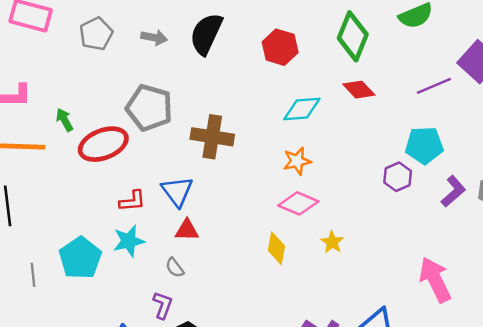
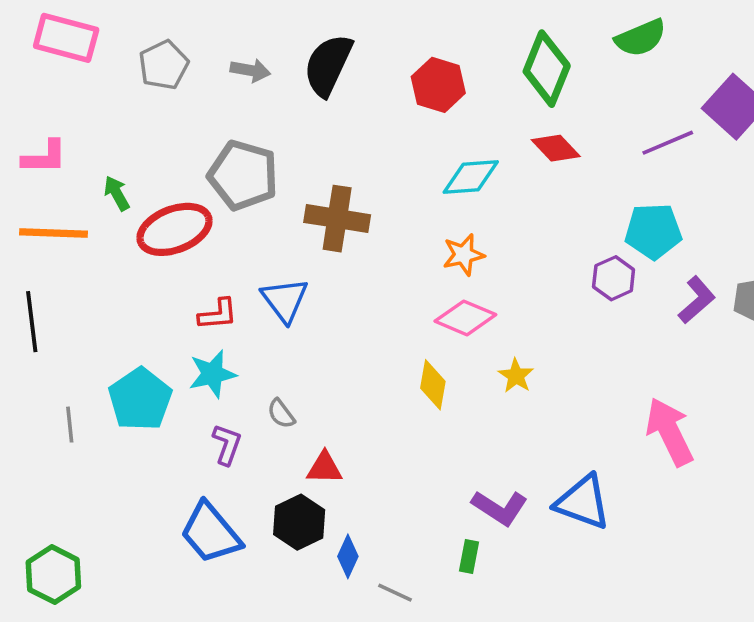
red triangle: (187, 230) -> (324, 468), moved
purple L-shape: (163, 305) -> (227, 444), moved

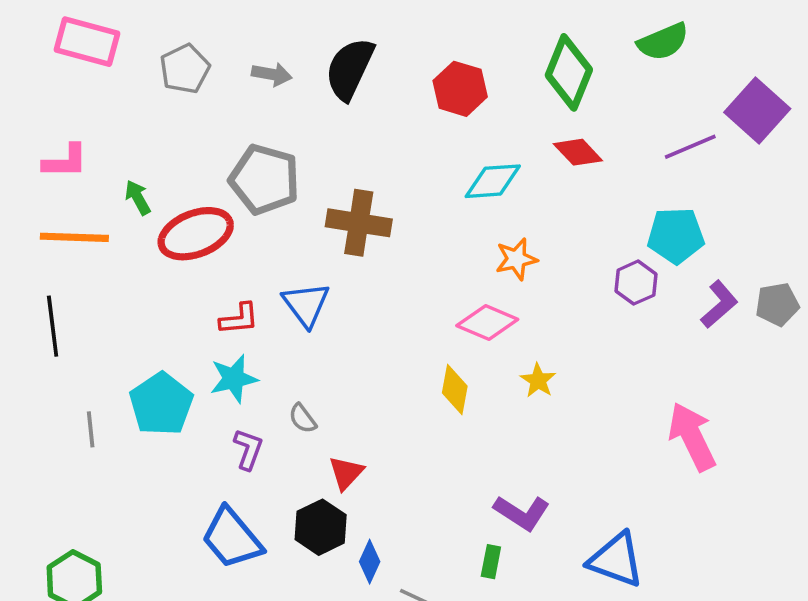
orange star: (464, 255) -> (516, 259), moved
red triangle: (324, 468) -> (346, 473), turned -48
blue triangle: (583, 502) -> (616, 560), moved

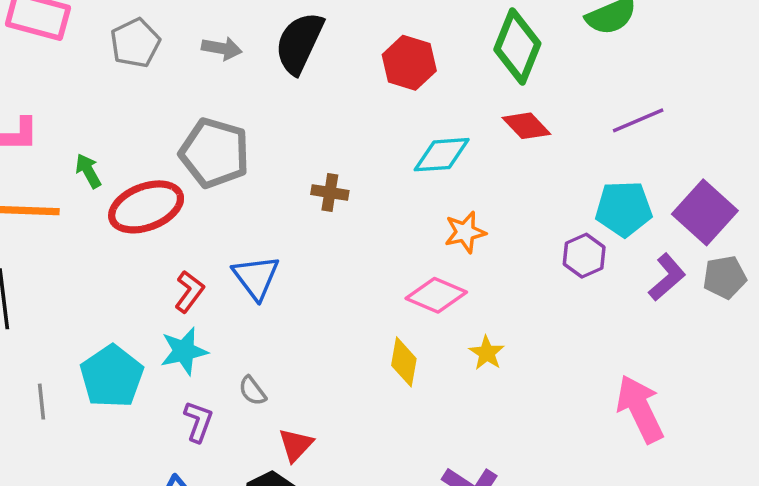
purple square: (757, 111) -> (705, 212), moved
brown cross: (359, 223) -> (330, 193), moved, size x0.6
red L-shape: (239, 319) -> (189, 292), turned -48

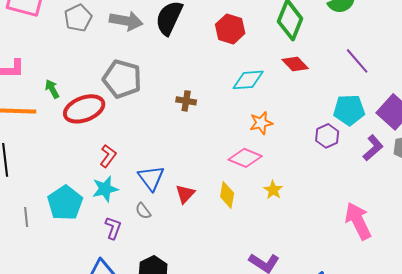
gray arrow: (222, 48) -> (126, 21), size x1.5
purple line: (638, 120) -> (357, 61), turned 72
blue triangle: (256, 277) -> (151, 178), moved
red triangle: (296, 445) -> (185, 194), moved

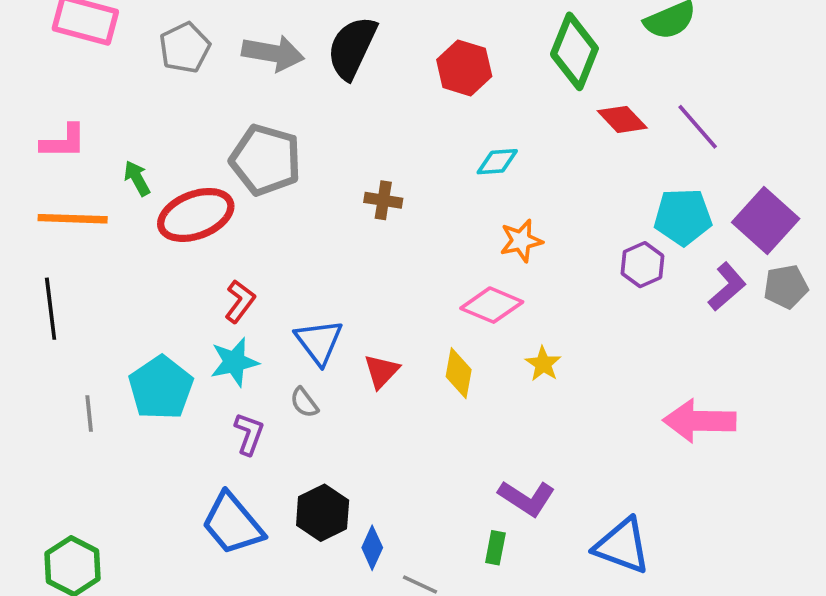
red diamond: (295, 64) -> (622, 119), moved
cyan diamond: (248, 80) -> (497, 162), size x0.7
pink arrow: (358, 221) -> (699, 421), turned -63

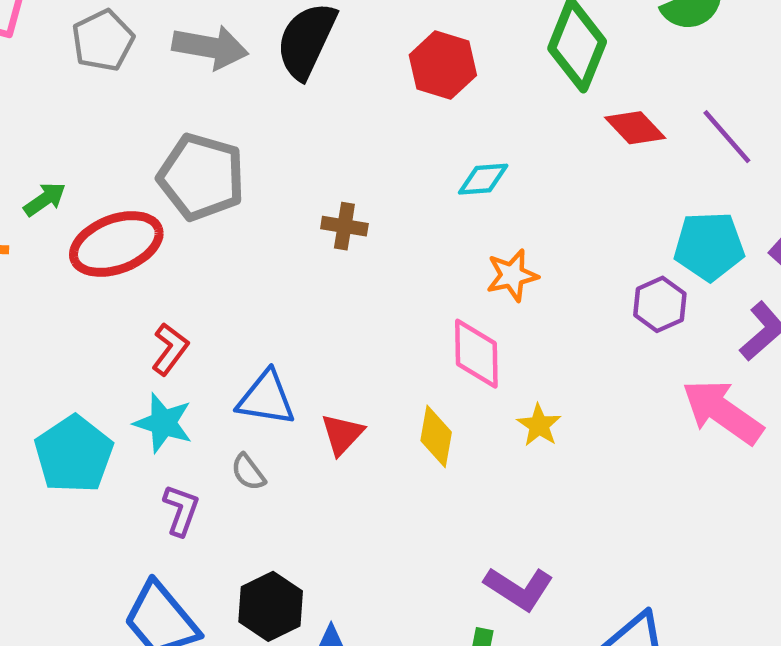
green arrow: (137, 178) -> (45, 199), turned 84
pink diamond: (492, 305) -> (476, 354), turned 66
blue triangle: (319, 342) -> (266, 398), turned -44
cyan star: (234, 362) -> (163, 423), turned 30
pink arrow: (699, 421) -> (722, 412), moved, turned 34

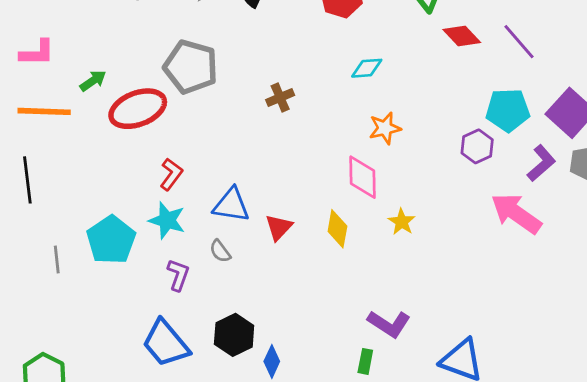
brown cross: (344, 226) -> (280, 97), turned -32

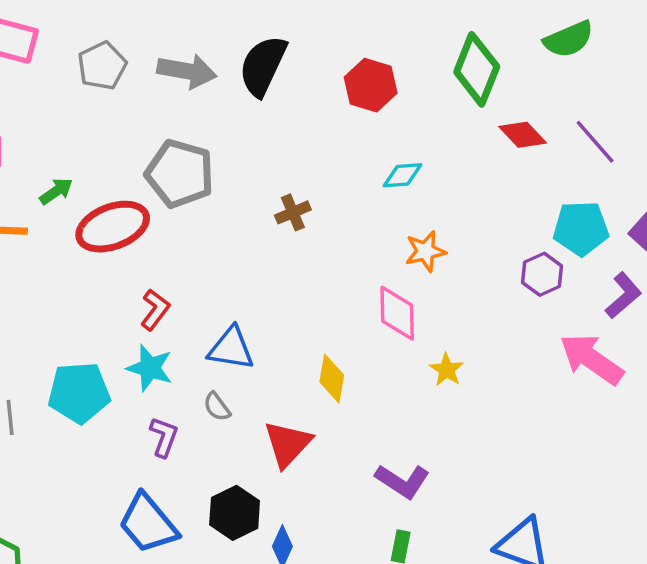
red triangle: (279, 227) -> (288, 444), moved, size x1.4
yellow diamond: (337, 229) -> (332, 379), moved
cyan pentagon: (111, 240) -> (79, 393), turned 30
purple L-shape: (389, 324) -> (402, 481), moved

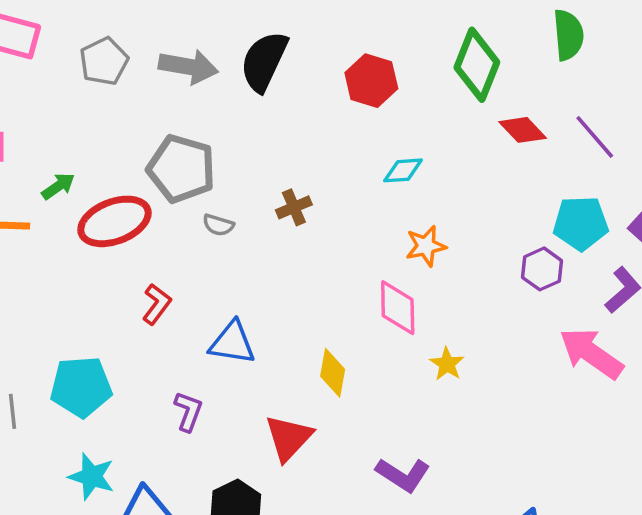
green semicircle: (569, 39) -> (568, 35), turned -72
cyan star: (150, 368) -> (92, 477), moved
gray semicircle: (217, 407) -> (218, 225), moved, turned -36
purple L-shape: (164, 437) -> (188, 411), moved

